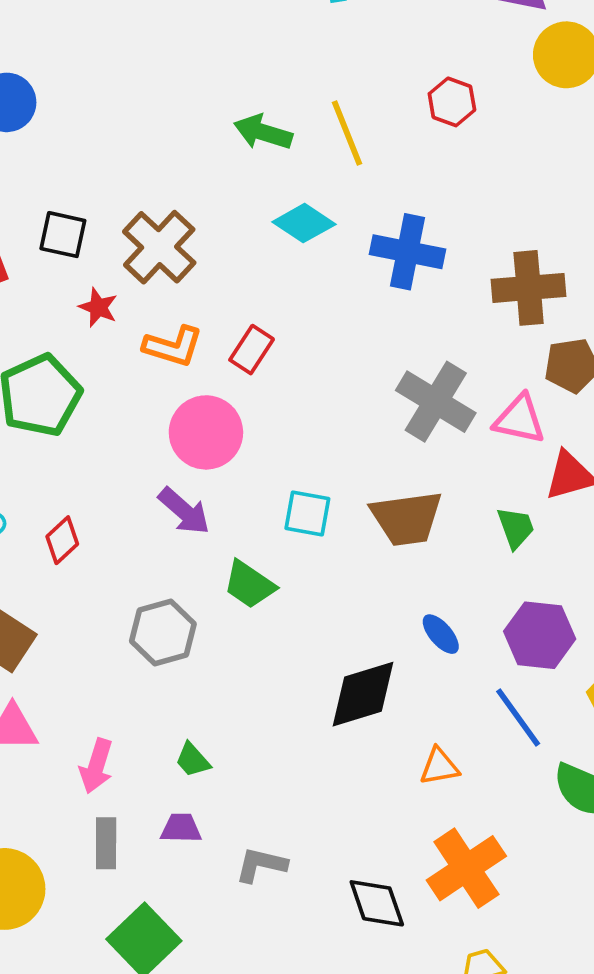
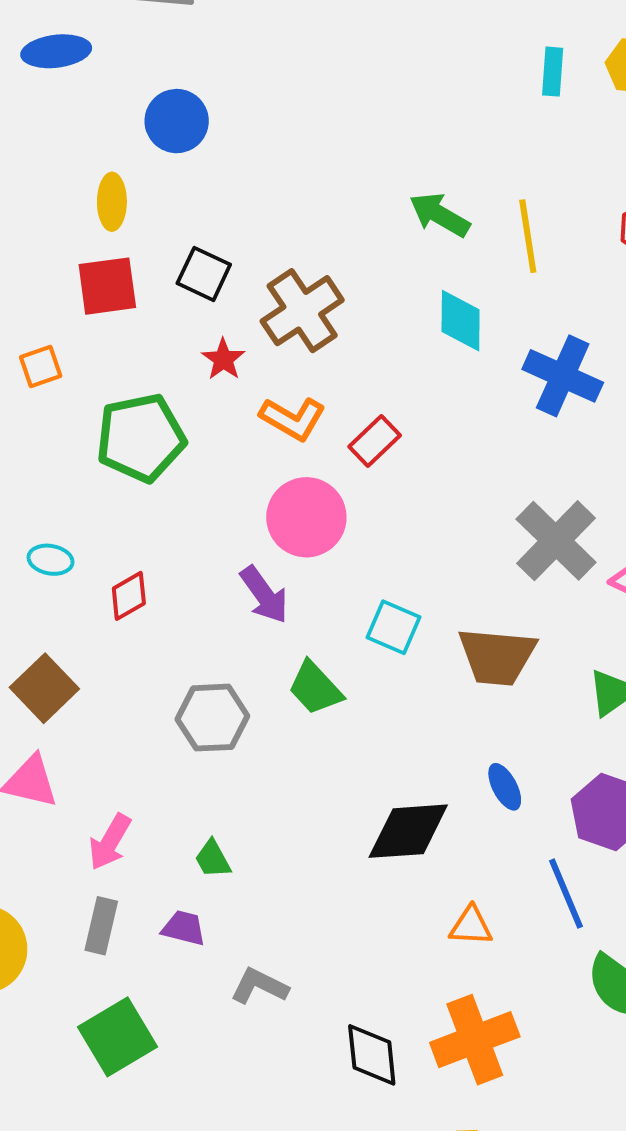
cyan diamond: (304, 223) -> (461, 321), turned 44

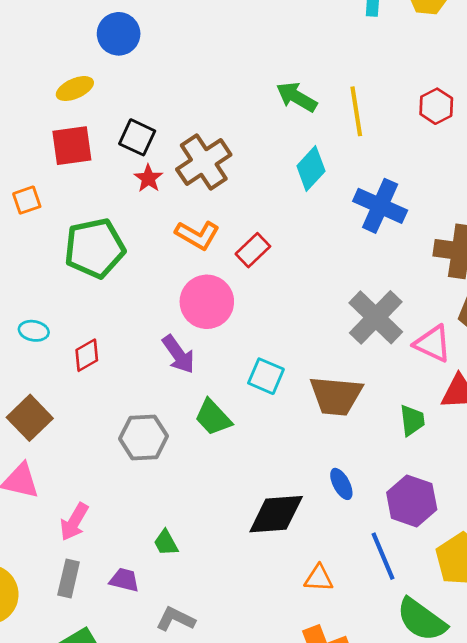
yellow ellipse: (112, 202) -> (75, 89), turned 66
cyan diamond: (461, 321) -> (311, 169), turned 42
red star: (223, 359) -> (148, 178), moved
green trapezoid: (213, 859) -> (166, 543), moved

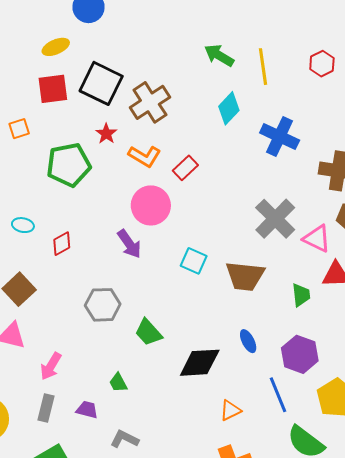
black square: (137, 137) -> (101, 83), size x1.6
red star: (148, 178) -> (106, 134), moved
green trapezoid: (213, 417) -> (148, 332), moved
orange triangle: (319, 578) -> (230, 410), turned -30

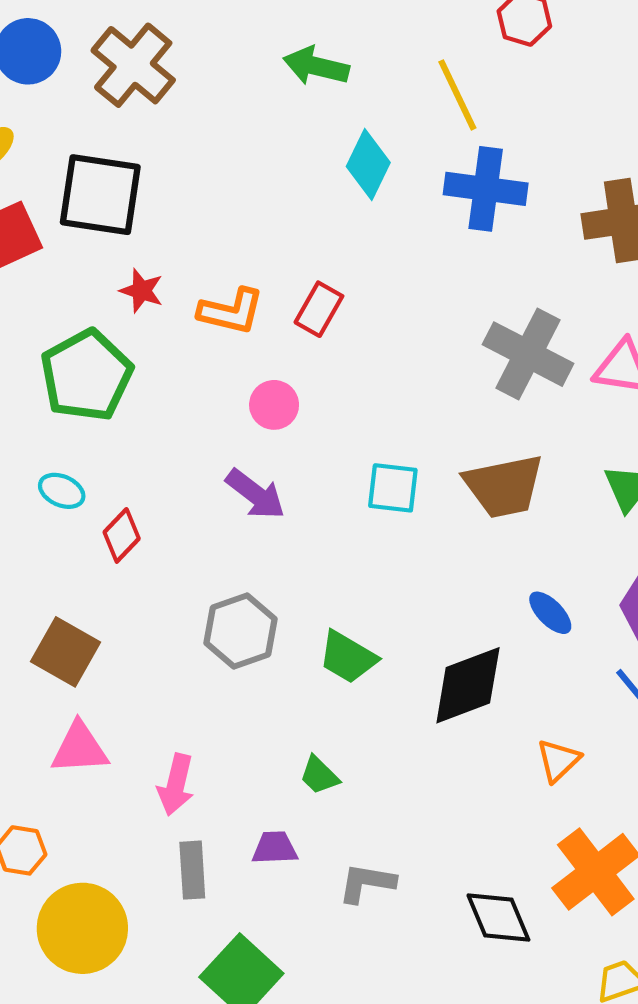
yellow line: (263, 67) -> (457, 95), moved
brown cross: (150, 102) -> (133, 65), moved
pink circle: (151, 205) -> (274, 405), size x0.6
cyan ellipse: (23, 225) -> (62, 491), moved, turned 30

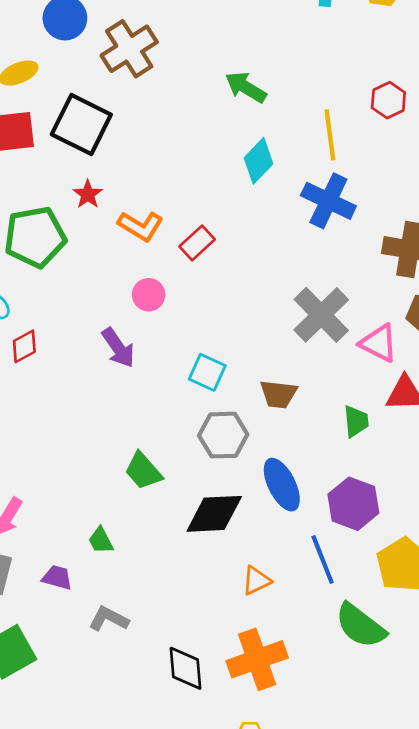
brown trapezoid: (504, 486) -> (278, 394), size x0.7
blue ellipse: (550, 613) -> (282, 485), size x1.6
gray hexagon: (240, 631) -> (223, 435), moved

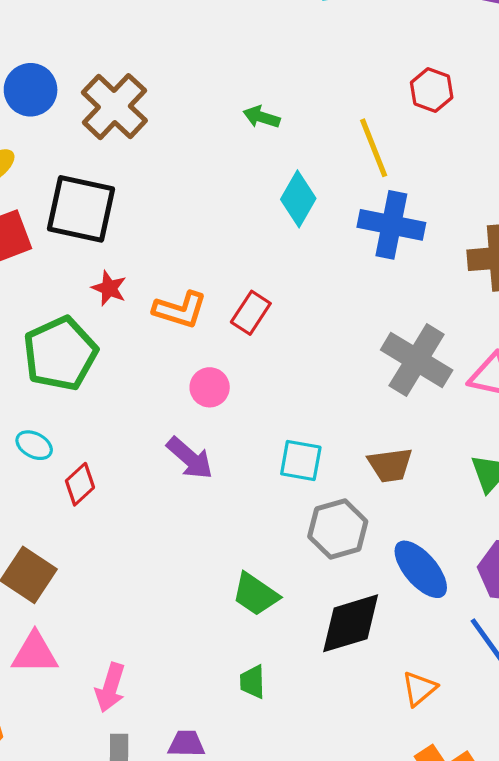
green arrow: (246, 87) -> (261, 117), size x0.7
green trapezoid: (101, 540) -> (252, 682), moved, turned 40

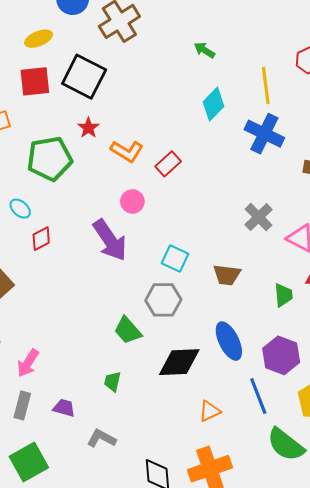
gray cross: (417, 360) -> (259, 217), size x0.7
purple arrow: (190, 458) -> (110, 240), size x1.4
gray hexagon: (338, 529) -> (163, 300), moved

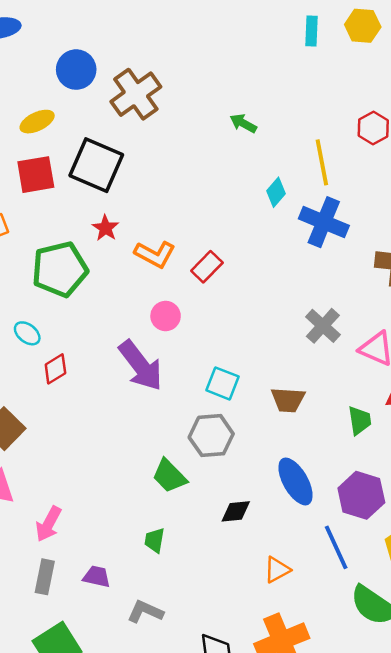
cyan diamond: (214, 104) -> (276, 192), moved, size x0.7
black diamond: (179, 362) -> (236, 511), size x0.6

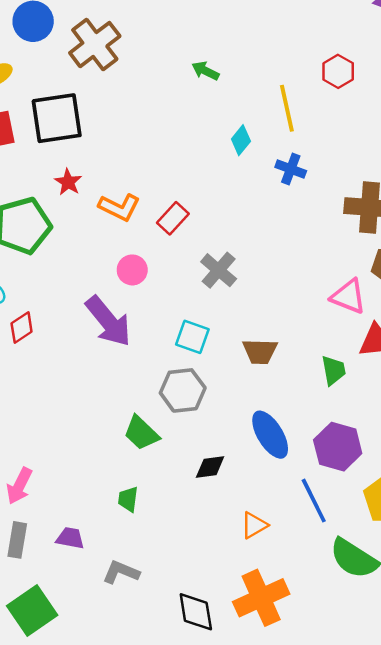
black square: (96, 165) -> (57, 118), turned -30
blue cross: (324, 222) -> (291, 169), size x0.6
gray cross: (323, 326) -> (219, 270), moved

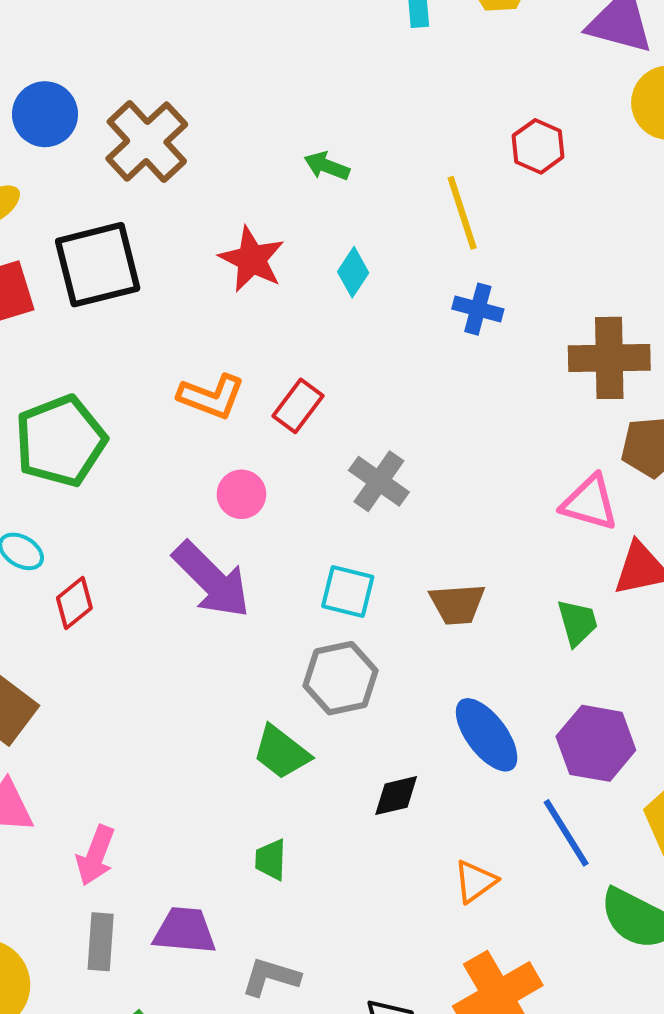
cyan diamond: (241, 140) -> (353, 272), moved
red star: (68, 182) -> (252, 259), moved, size x1.5
purple trapezoid: (70, 538) -> (185, 931), size x1.4

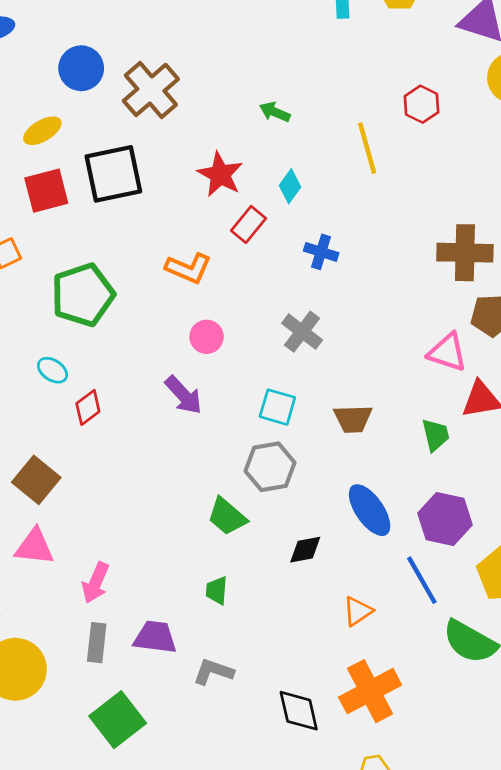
blue cross: (478, 309) -> (321, 252), moved
red rectangle: (298, 406) -> (248, 224), moved
purple arrow: (212, 580) -> (183, 395), size x0.7

